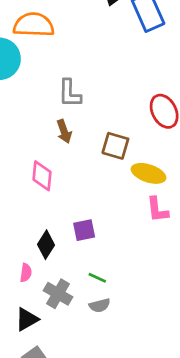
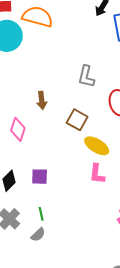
gray L-shape: (70, 93) -> (86, 76), moved
green line: (97, 278) -> (41, 214), turned 40
gray semicircle: (100, 305) -> (38, 235), turned -42

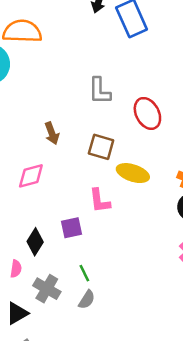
pink diamond: (18, 129) -> (31, 176), turned 70
pink L-shape: (97, 174) -> (100, 201), moved

